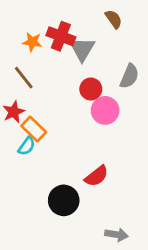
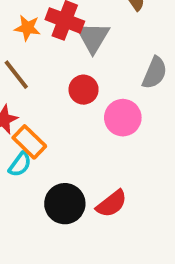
red circle: (91, 89) -> (84, 90), moved
black circle: (64, 200) -> (65, 204), moved

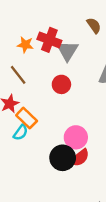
pink circle: (123, 118) -> (76, 137), moved
black circle: (65, 204) -> (63, 158), moved

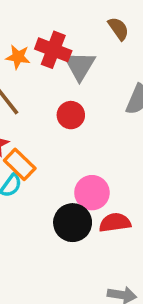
red semicircle: (79, 158) -> (115, 223), moved, turned -150

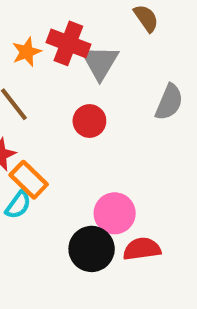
orange star: (18, 57) -> (27, 52), turned -30

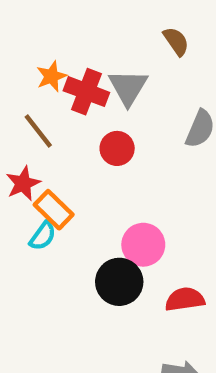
red cross: (68, 43) -> (86, 92), moved
red semicircle: (142, 249) -> (185, 299), moved

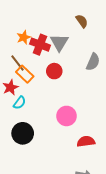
orange rectangle: (54, 210) -> (25, 74), moved
cyan semicircle: (43, 236) -> (20, 103), moved
black circle: (119, 282) -> (23, 133), moved

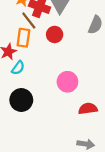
brown line: (18, 63) -> (29, 21), moved
orange rectangle: (25, 74) -> (23, 38), turned 54

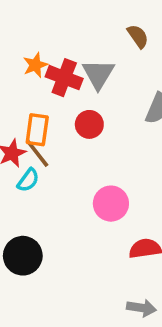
brown line: (29, 21) -> (37, 153), moved
black circle: (21, 100) -> (23, 256), moved

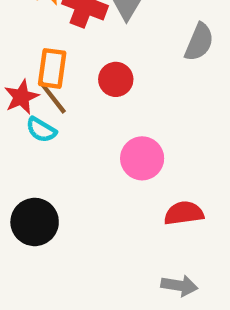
red circle: (89, 124) -> (116, 79), moved
cyan semicircle: (28, 180) -> (41, 130), turned 85

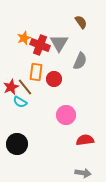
gray semicircle: (199, 42) -> (80, 61), moved
orange rectangle: (52, 68) -> (36, 72), moved

